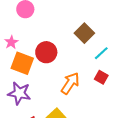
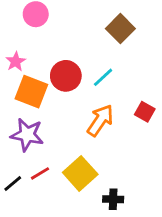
brown square: (84, 33) -> (120, 29), moved
cyan line: (101, 53) -> (103, 77), moved

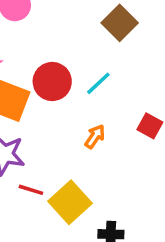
orange arrow: (100, 120) -> (95, 137), size x0.6
red line: (40, 173) -> (31, 190), moved, turned 48

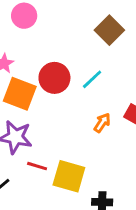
orange arrow: (95, 137) -> (102, 123), moved
yellow square: (70, 202) -> (69, 176), turned -32

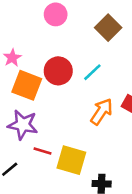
pink circle: (24, 16) -> (56, 14), moved
orange arrow: (102, 123) -> (102, 112), size x1.5

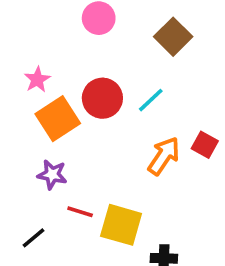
orange square: (27, 85) -> (58, 119), turned 36
purple star: (23, 125) -> (52, 175), size x0.7

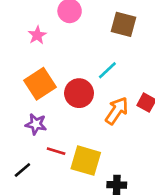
brown square: (173, 37) -> (123, 24), turned -30
pink star: (37, 80) -> (37, 35), moved
red circle: (102, 98) -> (79, 93), moved

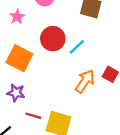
orange square: (40, 84) -> (19, 58), turned -30
red circle: (79, 93) -> (53, 39), moved

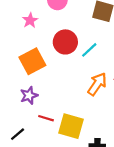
orange square: (19, 58) -> (32, 61), turned 35
purple star: (16, 93) -> (29, 95), turned -30

